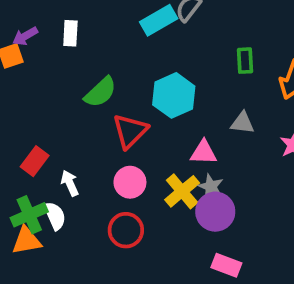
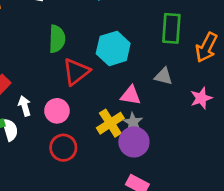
green rectangle: (245, 61) -> (171, 28), size x1.5
green semicircle: (100, 92) -> (57, 39), turned -52
pink circle: (130, 182) -> (57, 111), moved

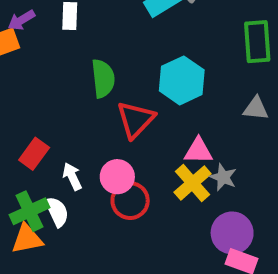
pink triangle: (131, 95) -> (198, 151), moved
purple circle: (134, 142) -> (232, 233), moved
red circle: (63, 148) -> (130, 201), moved

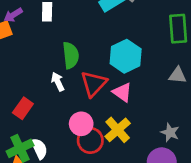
pink triangle: (198, 151) -> (122, 92), moved, turned 35
white arrow: (72, 176) -> (58, 82), moved
gray star: (223, 177) -> (170, 132), moved
yellow cross: (193, 183) -> (118, 130), moved

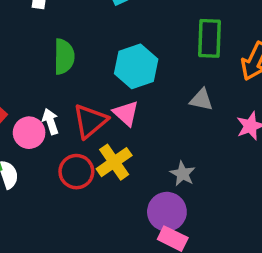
white arrow: (58, 82) -> (51, 122), moved
red triangle: (94, 84) -> (90, 121), moved
pink circle: (81, 124) -> (29, 133), moved

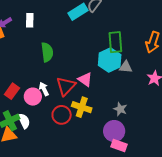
green rectangle: (210, 38) -> (115, 42), moved
cyan hexagon: (136, 66) -> (110, 60), moved
yellow cross: (114, 162) -> (82, 107), turned -30

